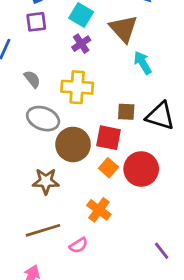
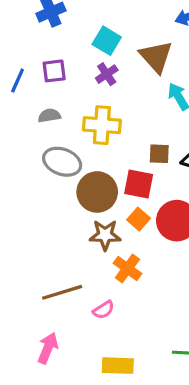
purple square: (36, 22) -> (54, 71), moved
gray semicircle: (32, 79) -> (49, 116), turned -60
brown star: (46, 181) -> (105, 235), moved

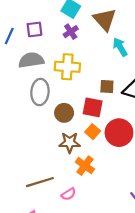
gray semicircle: (49, 116) -> (31, 60), size x1.6
gray ellipse: (62, 162) -> (40, 92), turned 75
brown circle: (97, 192) -> (64, 113), size x0.7

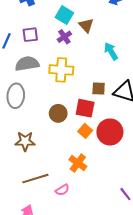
brown triangle: (105, 20) -> (86, 25), moved, size x0.7
gray ellipse: (40, 92) -> (16, 96), moved
brown star: (70, 143) -> (25, 141), moved

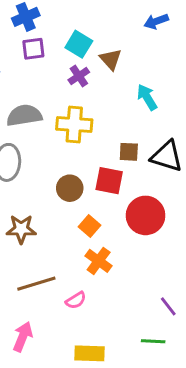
purple square: (30, 35) -> (33, 49), moved
orange square: (85, 131) -> (89, 226), moved

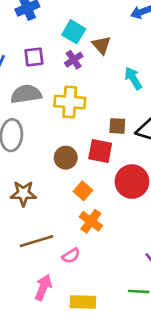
purple square: (33, 49) -> (34, 57), moved
pink arrow: (23, 337) -> (43, 287), moved

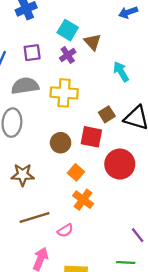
brown square: (117, 126) -> (107, 114), turned -35

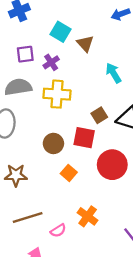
purple cross: (68, 55) -> (51, 62), moved
orange cross: (83, 200) -> (88, 216), moved

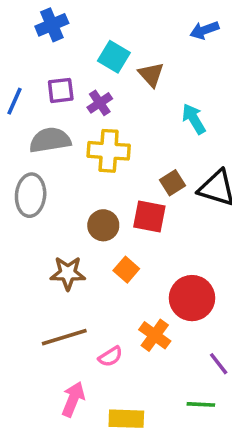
red circle: (112, 165) -> (192, 298), moved
brown star: (16, 175) -> (68, 273), moved

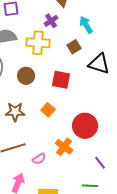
purple cross: (100, 103) -> (51, 21), moved
brown square: (172, 183) -> (74, 47), moved
brown circle: (103, 225) -> (26, 76), moved

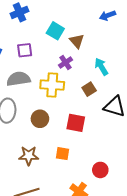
orange square: (48, 110) -> (62, 154), turned -32
red circle: (85, 126) -> (100, 170), size x0.6

